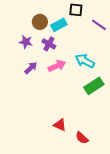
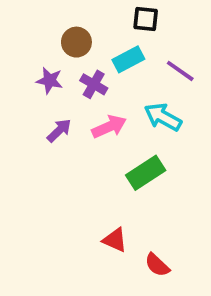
cyan rectangle: (59, 25) -> (128, 59), moved
purple line: (99, 25) -> (180, 71), moved
green rectangle: (94, 86) -> (146, 173), moved

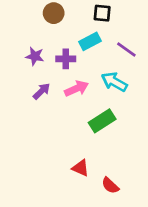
brown circle: (76, 42) -> (54, 13), moved
purple cross: (94, 84) -> (66, 59), turned -30

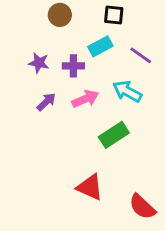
red triangle: (81, 168) -> (90, 187), size x1.4
red semicircle: (110, 185) -> (142, 207), moved, size x1.4

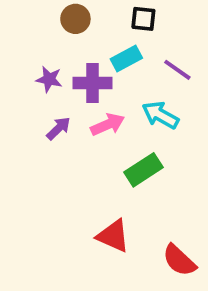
purple cross: (73, 66) -> (92, 83), size x1.4

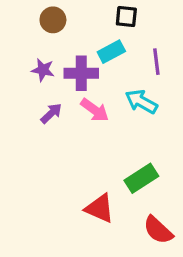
brown circle: (75, 19) -> (53, 20), moved
purple line: (177, 70) -> (156, 62), turned 48
pink arrow: (108, 125) -> (95, 110), turned 60
green rectangle: (143, 170) -> (141, 178), moved

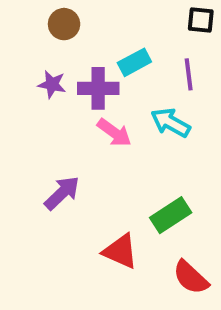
black square: (126, 17) -> (201, 20), moved
purple arrow: (51, 113) -> (62, 193), moved, size x1.4

